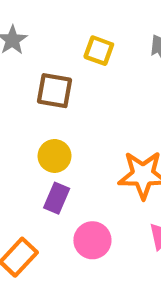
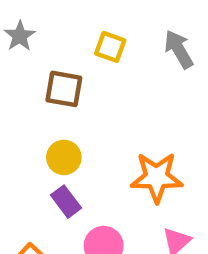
purple rectangle: (57, 198) -> (66, 202), turned -60

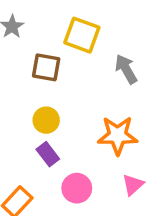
yellow square: (110, 47) -> (82, 35), size x1.5
gray arrow: (179, 49) -> (126, 69), moved

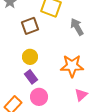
brown square: (46, 67) -> (30, 26), turned -30
pink circle: (77, 188) -> (39, 97), moved

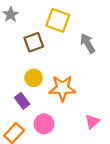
orange star: (72, 66) -> (62, 88), moved
purple rectangle: (31, 77) -> (22, 101), moved

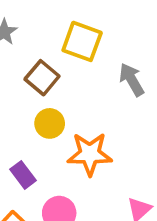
brown square: (34, 42) -> (42, 78), turned -30
yellow circle: (34, 78) -> (50, 123), moved

